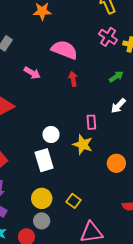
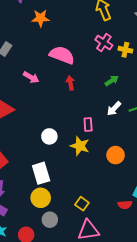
white rectangle: (44, 160) -> (41, 173), moved
orange circle: (116, 163) -> (116, 155), moved
yellow square: (73, 201) -> (82, 204), moved
gray circle: (42, 221) -> (50, 220), moved

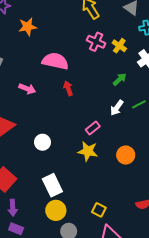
yellow cross: (125, 50) -> (119, 46), turned 32
green arrow: (112, 81) -> (120, 79), moved
pink rectangle: (88, 124) -> (93, 128), turned 64
white circle: (49, 136) -> (42, 142), moved

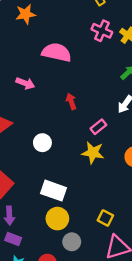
red arrow: (68, 88) -> (71, 101), moved
white rectangle: (52, 185) -> (54, 191), turned -45

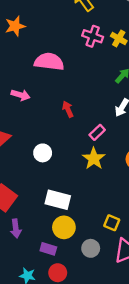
yellow star: (93, 153) -> (94, 159), turned 30
purple rectangle: (13, 239) -> (48, 249), moved
gray circle: (72, 242) -> (91, 248), moved

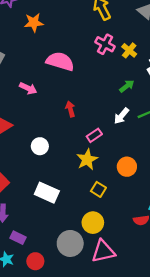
yellow square: (112, 223) -> (98, 189), moved
yellow circle: (64, 227) -> (93, 223), moved
gray circle: (91, 248) -> (70, 243), size x1.5
purple rectangle: (48, 249) -> (18, 238), moved

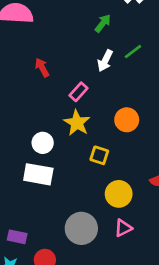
white circle: (40, 146) -> (43, 143), moved
yellow circle: (93, 223) -> (119, 194), moved
pink triangle: (103, 251) -> (123, 228), size x0.6

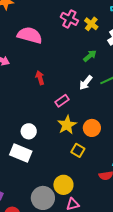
yellow star: (77, 123) -> (67, 125), moved
yellow square: (99, 155) -> (78, 150), moved
yellow circle: (119, 194) -> (63, 185), moved

